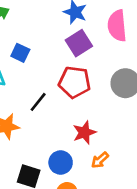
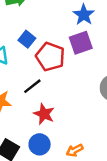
red pentagon: (75, 82) -> (50, 57), moved
red star: (84, 133) -> (44, 114), moved, turned 30

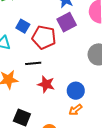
black line: (32, 86) -> (33, 63), turned 42
blue circle: (40, 144) -> (76, 91), moved

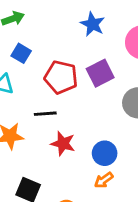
purple square: (67, 22) -> (100, 73), moved
blue square: (23, 26) -> (21, 53), moved

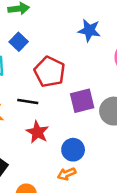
blue star: (93, 24) -> (89, 30), turned -30
purple square: (100, 73) -> (82, 101), moved

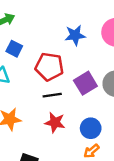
blue star: (89, 30) -> (75, 35), moved
black line: (28, 101) -> (52, 95), moved

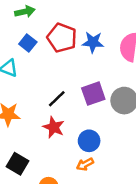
red pentagon: (49, 67) -> (62, 38), moved
black line: (52, 95) -> (57, 99), turned -48

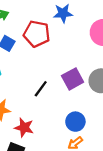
blue star: (93, 42) -> (63, 13), moved
red star: (54, 127) -> (24, 128), moved

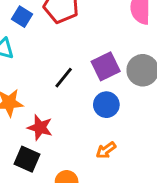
blue circle: (75, 122) -> (106, 105), moved

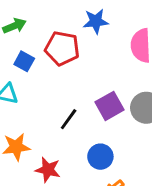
blue circle: (106, 105) -> (100, 157), moved

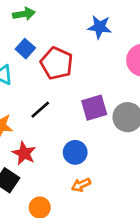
red pentagon: (62, 48) -> (57, 63), moved
black line: (69, 119) -> (40, 110), moved

